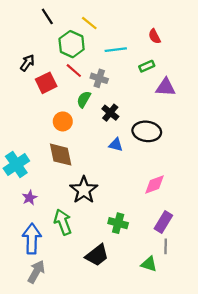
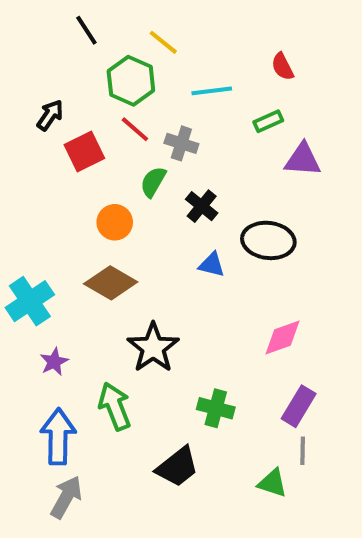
brown diamond: (61, 155) -> (111, 283), turned -48

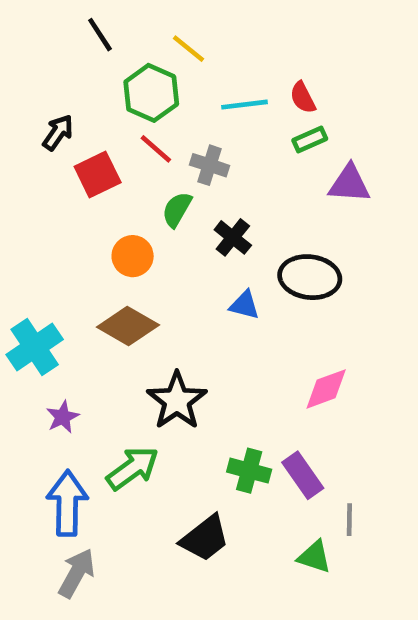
red semicircle: (283, 67) -> (303, 98), moved
green arrow: (115, 406) -> (133, 468), turned 75
purple rectangle: (299, 406) -> (303, 475), moved, turned -66

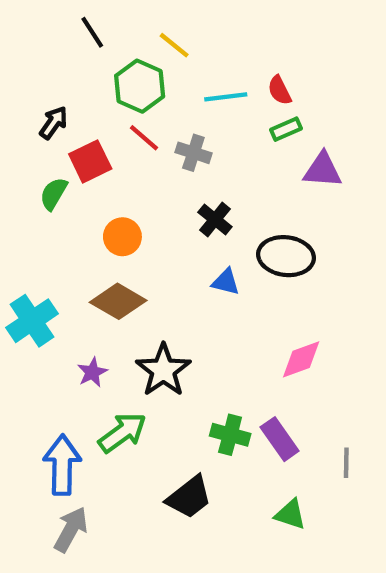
green semicircle: (177, 209) -> (54, 194), moved
purple star: (63, 417) -> (92, 372), moved
gray line: (349, 520) -> (346, 463), moved

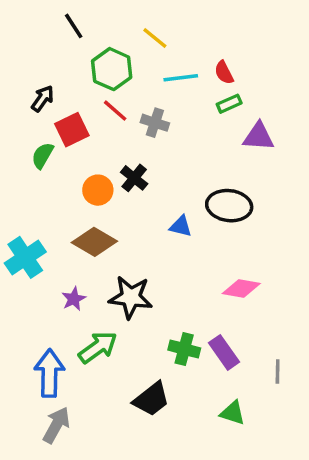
yellow line: (174, 45) -> (155, 38), moved
black cross: (215, 220) -> (134, 178), moved
pink diamond: (301, 359) -> (241, 289), turned 30
black star: (163, 370) -> (131, 297), turned -30

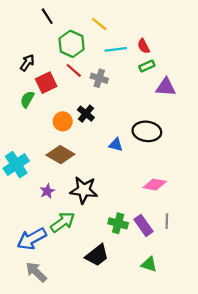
gray line: (278, 371) -> (167, 221), moved
blue arrow: (49, 373) -> (32, 239), turned -120
gray arrow: (56, 425) -> (36, 272), turned -75

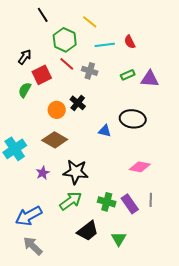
green rectangle: (147, 66) -> (128, 75), moved
green arrow: (63, 222) -> (71, 201), moved
green triangle: (149, 264) -> (119, 239), moved, turned 42

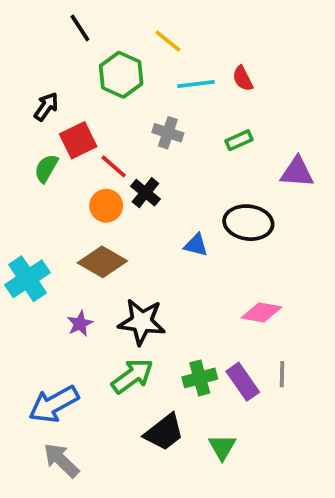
red line: (67, 64) -> (114, 166), moved
purple triangle: (150, 79) -> (297, 172), moved
green cross: (107, 202) -> (200, 378), turned -30

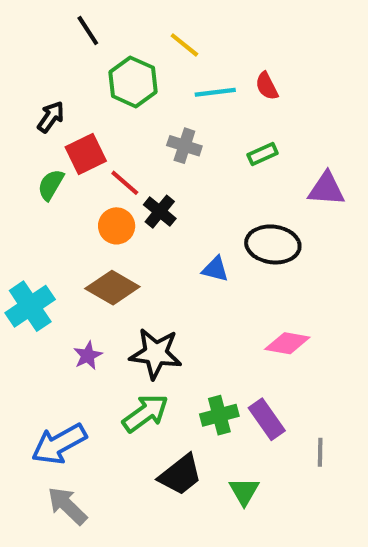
gray line: (282, 374) -> (320, 452), moved

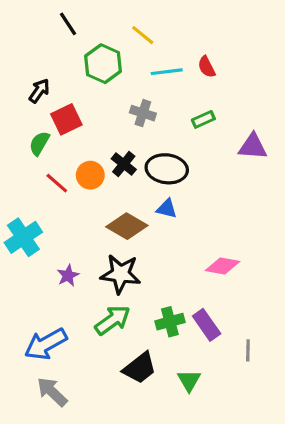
red line: (125, 183) -> (57, 183), moved
black ellipse: (273, 244) -> (167, 169), moved
brown diamond: (112, 288) -> (127, 226), moved

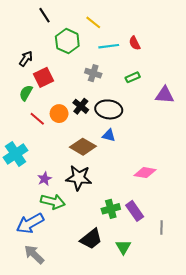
green arrow: (113, 320) -> (53, 202), moved, turned 50

